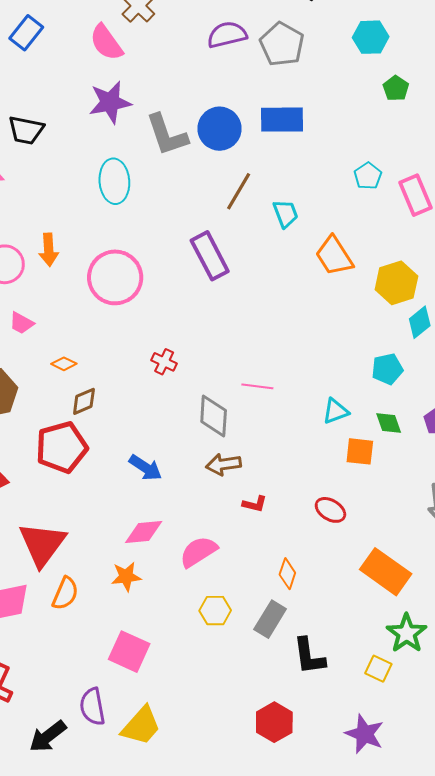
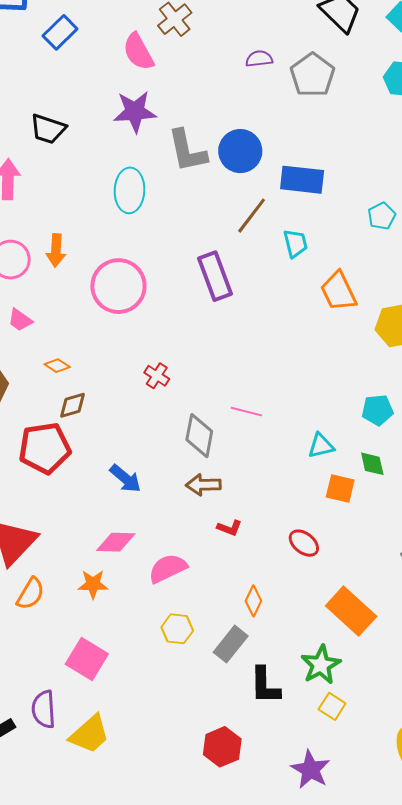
purple semicircle: (227, 35) -> (259, 59), size x0.7
blue rectangle: (282, 120) -> (302, 180), moved
green star: (407, 633) -> (321, 665), moved

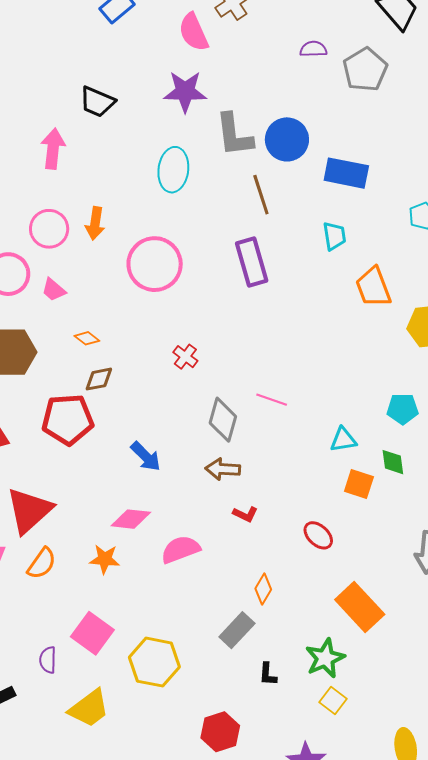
brown line: (252, 216) -> (261, 195), moved, turned -60
yellow hexagon: (177, 629) -> (154, 662), moved, size x1.6
black L-shape: (265, 686) -> (268, 674), size x0.6
purple semicircle: (44, 709) -> (48, 660), moved, size x0.7

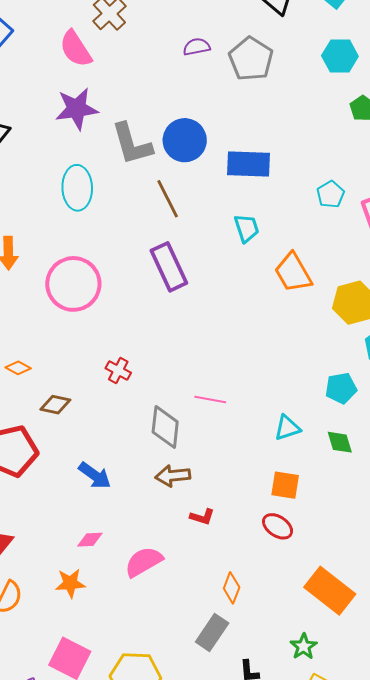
brown diamond: (99, 379) -> (55, 405), moved, turned 32
orange square: (359, 484) -> (285, 485), moved
pink diamond: (131, 519) -> (90, 540), size x0.7
green star: (325, 658) -> (304, 647), size x0.7

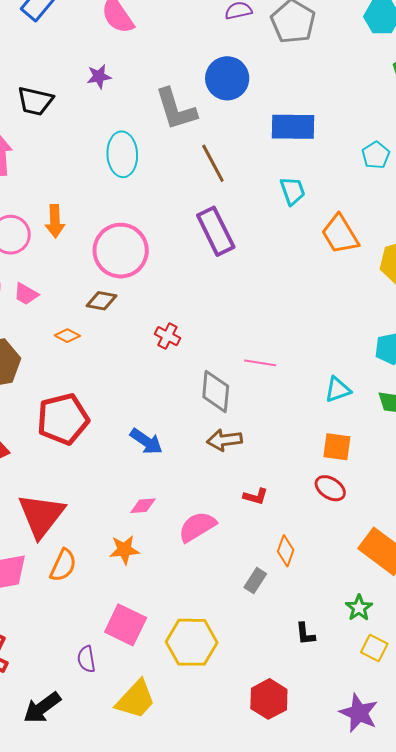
purple star: (77, 109) -> (99, 76), moved, size x0.6
blue circle: (185, 140) -> (227, 78), moved
brown diamond: (55, 405) -> (101, 301), moved
red L-shape: (202, 517) -> (256, 496), moved
gray rectangle: (212, 633) -> (255, 581), moved, size x0.7

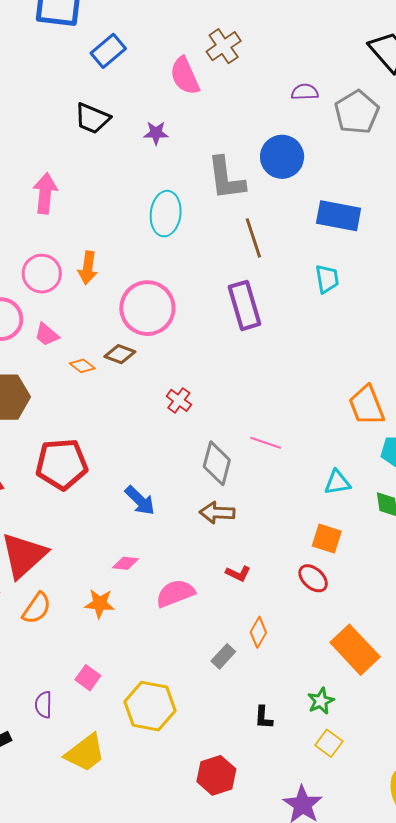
black trapezoid: (35, 101) -> (92, 118), moved
orange trapezoid: (340, 234) -> (367, 405), moved
orange diamond: (67, 336) -> (82, 366), moved
pink square: (126, 625) -> (88, 678), size x0.6

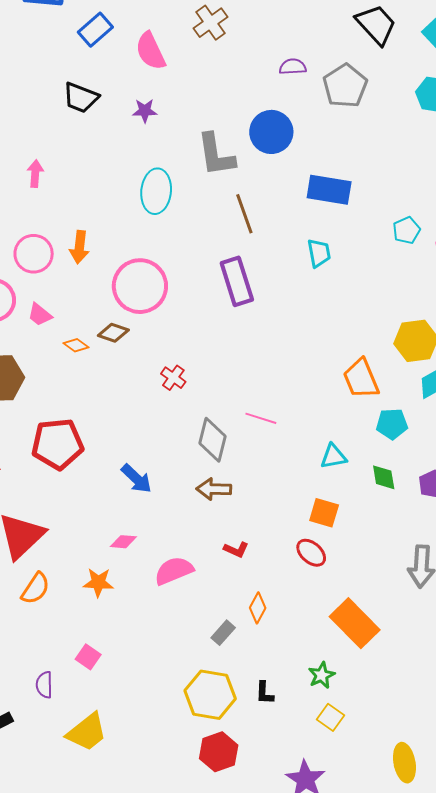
pink semicircle: (185, 76) -> (151, 51), moved
pink arrow: (45, 193) -> (35, 174), size x0.7
yellow hexagon: (150, 706) -> (210, 695), moved

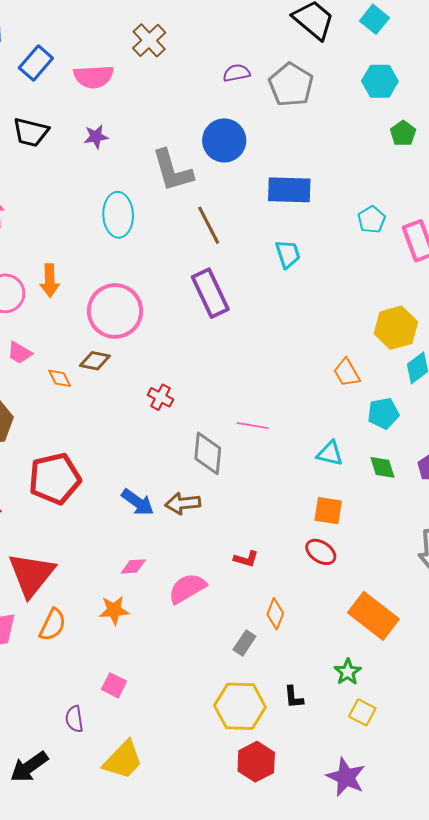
pink semicircle: (151, 51) -> (94, 77), turned -60
orange diamond: (76, 345) -> (60, 378), turned 35
orange trapezoid: (361, 379) -> (347, 373), size x0.7
cyan triangle: (334, 456) -> (330, 453), turned 32
brown arrow: (214, 489) -> (183, 503), moved

